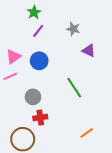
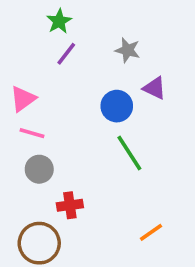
blue circle: (39, 61) -> (117, 106), moved
pink line: (10, 76) -> (32, 133), moved, turned 40
gray circle: (33, 97) -> (39, 169), moved

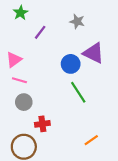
green star: (59, 21) -> (21, 13), moved
gray star: (128, 50) -> (77, 21), moved
purple triangle: (155, 88) -> (94, 53), size x1.5

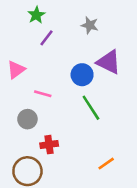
green star: (21, 13) -> (36, 15), moved
pink line: (19, 80) -> (43, 94), moved

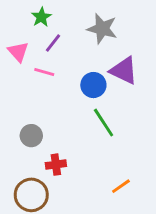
gray star: (90, 25) -> (102, 29), size x1.5
pink triangle: (16, 70) -> (18, 52), moved, turned -36
pink line: (43, 94) -> (44, 72), moved

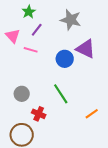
green line: (104, 123) -> (61, 94), moved
red cross: (56, 165) -> (39, 114), turned 32
orange line: (121, 186) -> (92, 114), moved

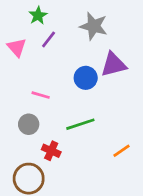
purple triangle: (86, 49) -> (114, 65), turned -40
pink line: (31, 50) -> (41, 95), moved
green line: (61, 94) -> (80, 124), turned -75

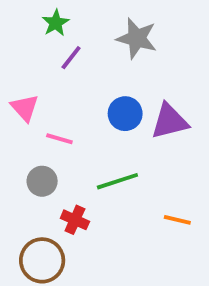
pink triangle: (17, 47) -> (25, 108), moved
purple triangle: (114, 65) -> (170, 121), moved
orange line: (121, 151) -> (177, 220), turned 48

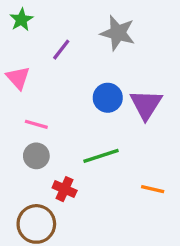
green star: (56, 23) -> (21, 20), moved
pink triangle: (25, 108) -> (18, 78), moved
purple triangle: (170, 121) -> (146, 104), turned -44
pink line: (59, 139) -> (36, 124), moved

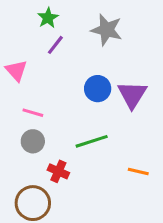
green star: (21, 20) -> (48, 18), moved

